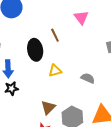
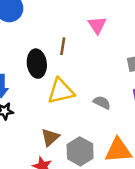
brown line: (55, 35) -> (63, 46), turned 32
yellow triangle: (55, 71) -> (61, 91), size x1.6

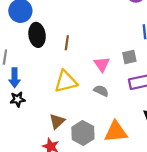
pink triangle: (97, 25) -> (102, 64), moved
black ellipse: (37, 64) -> (37, 35), moved

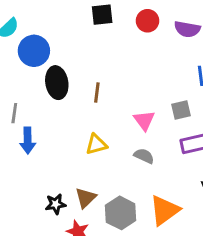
yellow triangle: (66, 81) -> (96, 144), size x0.7
black star: (18, 99) -> (56, 204), moved
orange triangle: (116, 132) -> (165, 210), turned -30

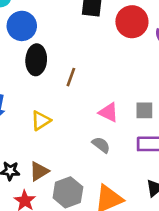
red circle: (147, 21) -> (132, 22), size x1.5
pink triangle: (144, 120) -> (109, 112), turned -40
yellow triangle: (96, 144) -> (41, 121), moved, turned -30

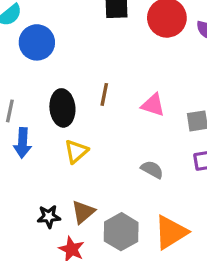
black ellipse: (36, 60) -> (62, 108), moved
pink triangle: (109, 112) -> (153, 105), moved

